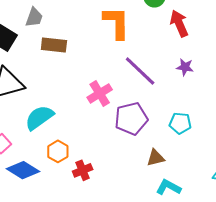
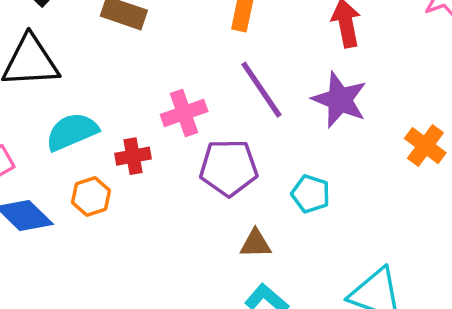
purple star: (185, 67) -> (340, 100), size x1.8
red cross: (83, 170) -> (133, 156), moved

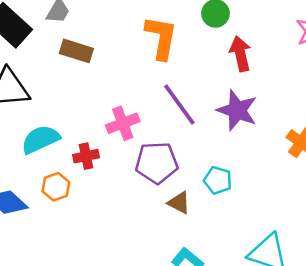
brown triangle: (256, 244) -> (179, 203), moved, turned 30

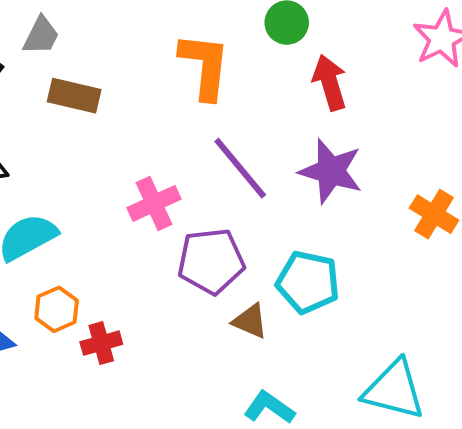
red cross: (86, 156) -> (101, 343), moved
cyan pentagon: (218, 180) -> (308, 282), size x1.4

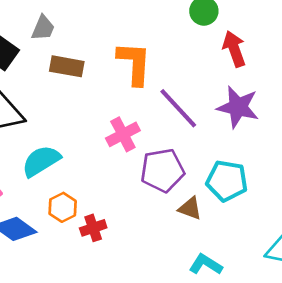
orange L-shape: (205, 66) -> (134, 63), moved

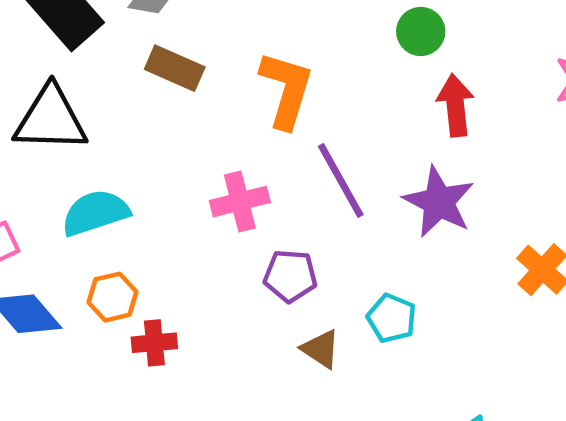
purple pentagon: (162, 170) -> (290, 276), size x0.7
cyan pentagon: (227, 181) -> (392, 318), size x0.7

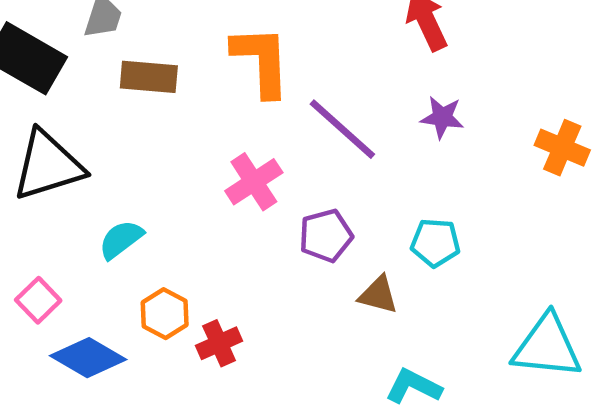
purple star: (439, 202) -> (442, 117), size x0.6
cyan semicircle: (95, 213) -> (121, 239), size x0.7

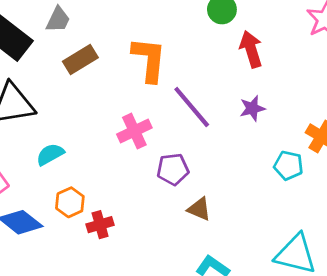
brown rectangle: (149, 77) -> (80, 60), turned -44
purple star: (442, 117) -> (252, 108), turned -30
cyan pentagon: (435, 243) -> (288, 165), moved

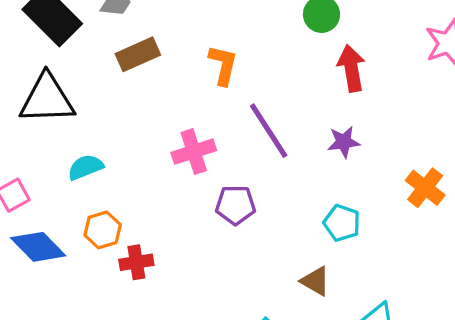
orange L-shape: (149, 59) -> (223, 65), size x0.7
cyan pentagon: (288, 165) -> (342, 223), moved
brown triangle: (199, 209) -> (315, 281), moved

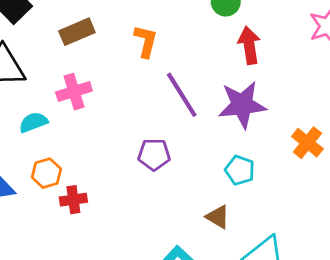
purple star: (344, 142) -> (242, 105), size x1.8
pink cross: (194, 152) -> (74, 92), moved

